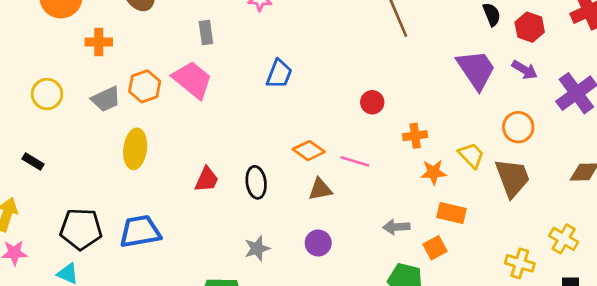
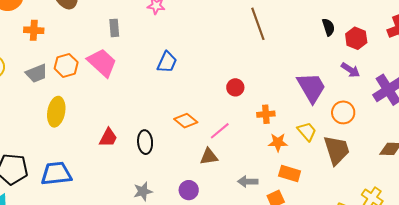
purple trapezoid: (476, 70) -> (311, 87), moved
pink line: (355, 161) -> (220, 131), turned -60
brown triangle: (320, 189) -> (209, 157), moved

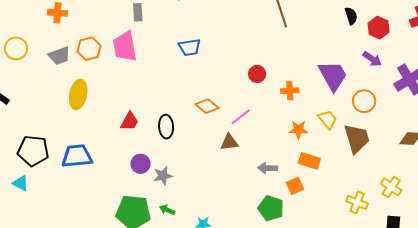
blue trapezoid: (167, 62) -> (190, 47), turned 55
pink trapezoid: (102, 63) -> (125, 47), turned -144
orange cross: (266, 114) -> (290, 91), moved
purple circle: (189, 190) -> (140, 164), moved

